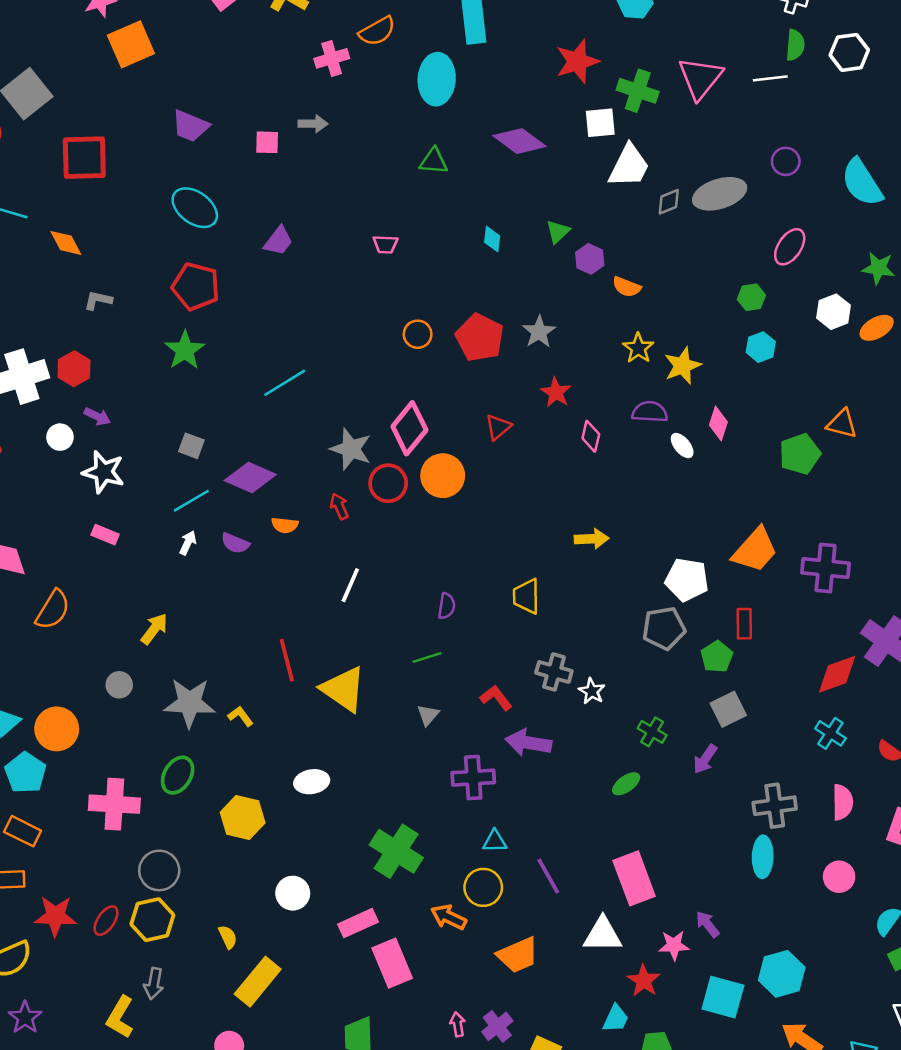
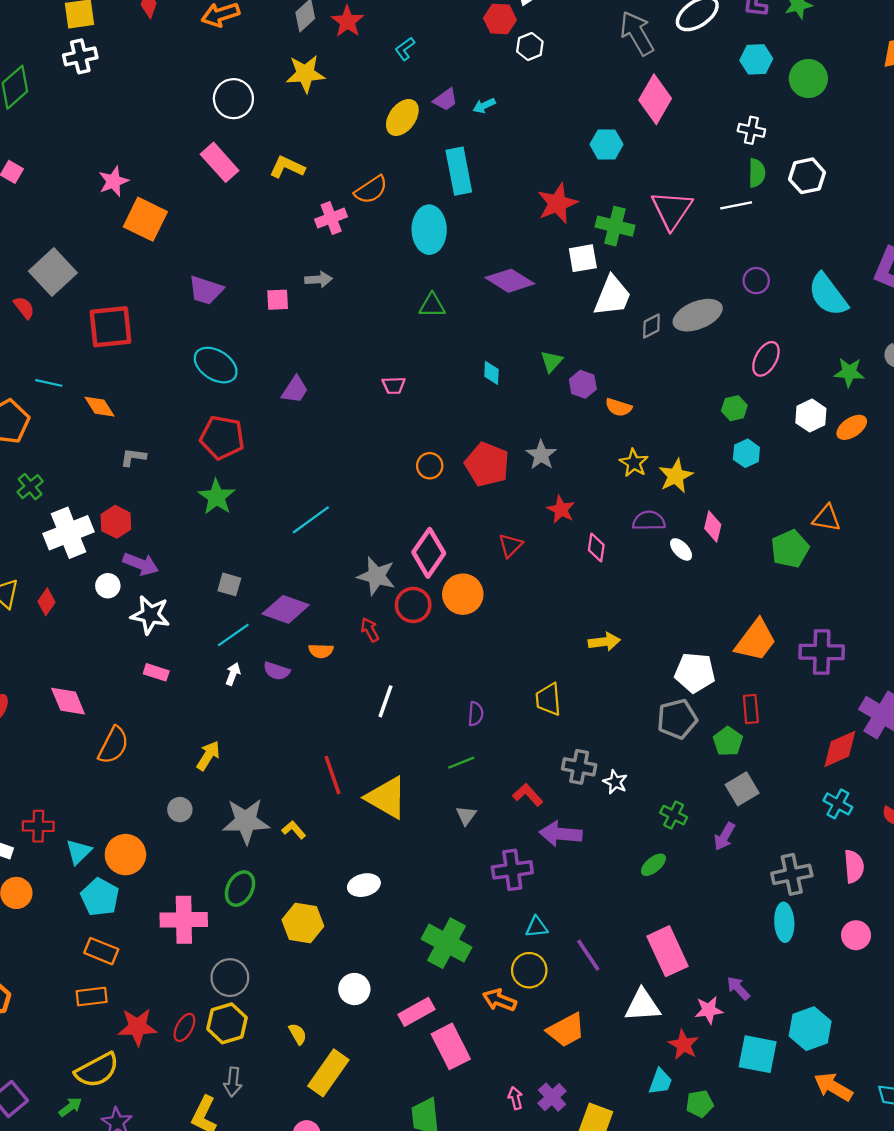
orange square: (131, 44) -> (145, 219), turned -36
purple arrow: (97, 416) -> (141, 564), size x1.4

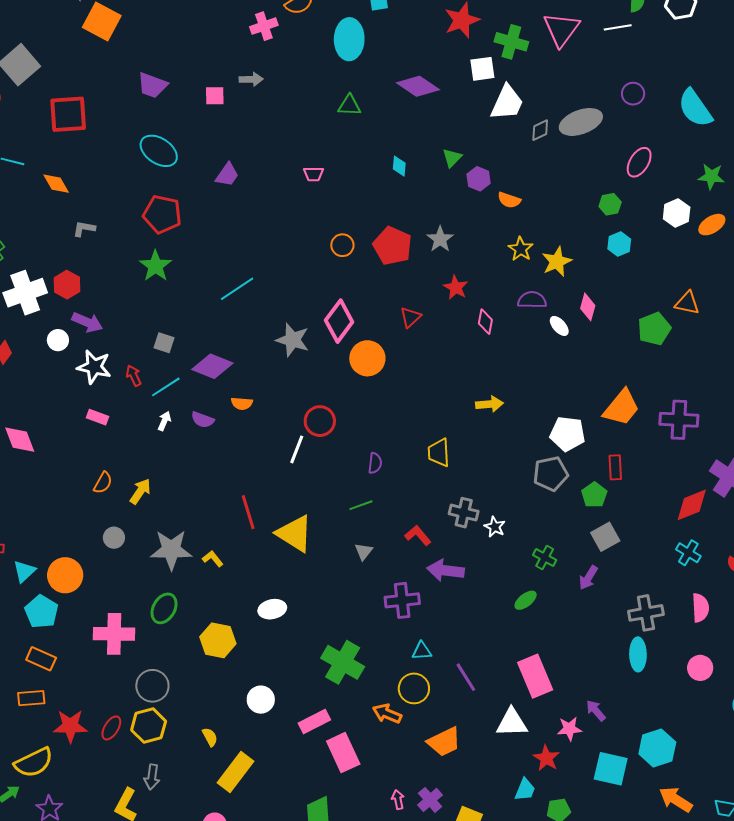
red circle: (413, 605) -> (320, 421), moved
red arrow: (370, 630) -> (134, 376), moved
orange semicircle: (113, 745) -> (103, 483), moved, size x0.7

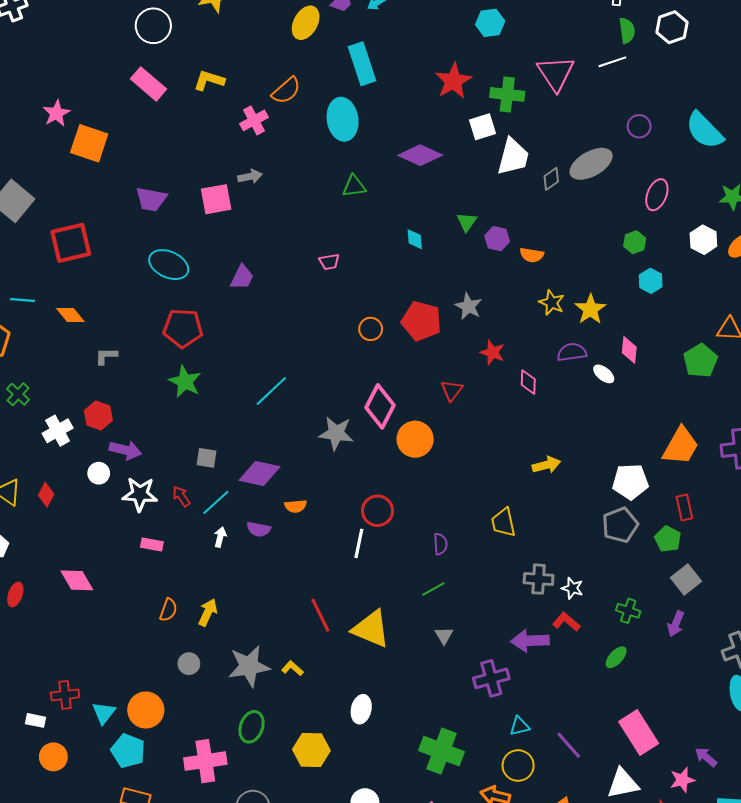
pink square: (215, 96) -> (216, 199), size x1.5
white cross: (25, 293) -> (58, 431), size x0.7
red L-shape: (418, 535) -> (566, 622), moved
white ellipse: (272, 609) -> (361, 709), turned -56

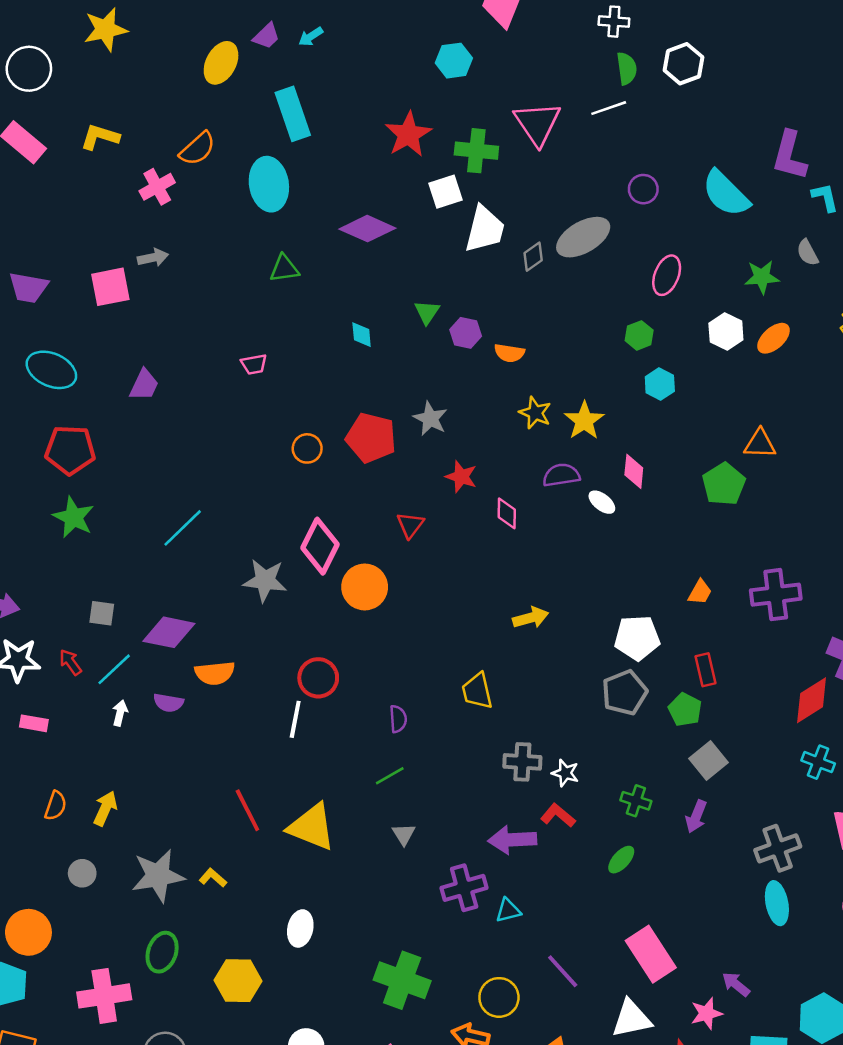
orange trapezoid: (681, 446) -> (700, 592), size x0.5
orange semicircle: (296, 506) -> (215, 673), size x1.4
cyan triangle: (520, 726) -> (508, 911), moved

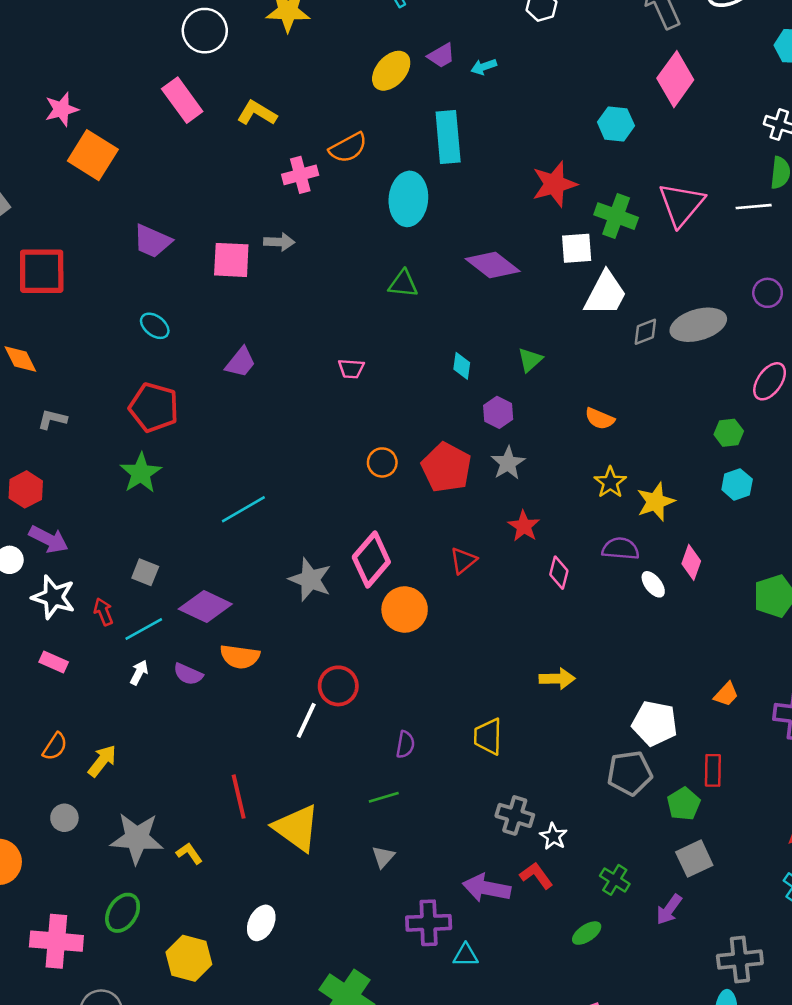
purple hexagon: (466, 333) -> (498, 412), moved
cyan ellipse: (51, 370) -> (155, 326), size x0.6

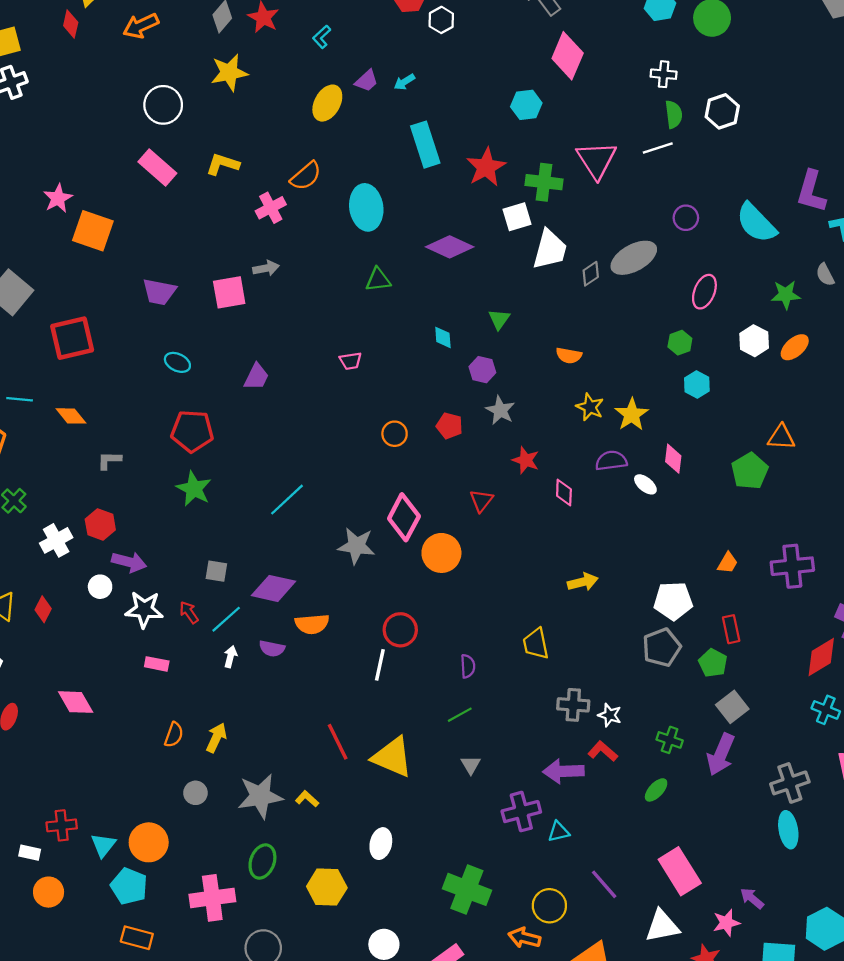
cyan rectangle: (448, 137) -> (425, 145), moved
red pentagon: (446, 467) -> (449, 426), size x0.6
purple arrow: (669, 909) -> (721, 754), size x1.5

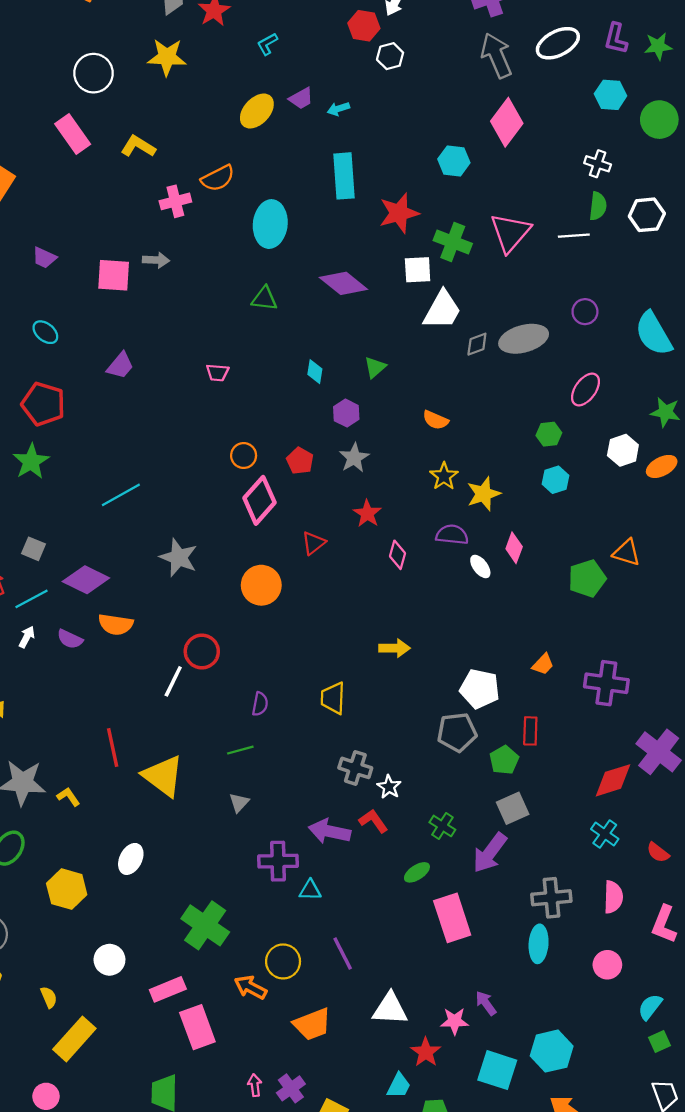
purple trapezoid: (159, 292) -> (44, 258), size x0.7
pink diamond: (404, 517) -> (260, 500), moved
pink rectangle: (680, 871) -> (452, 918), moved

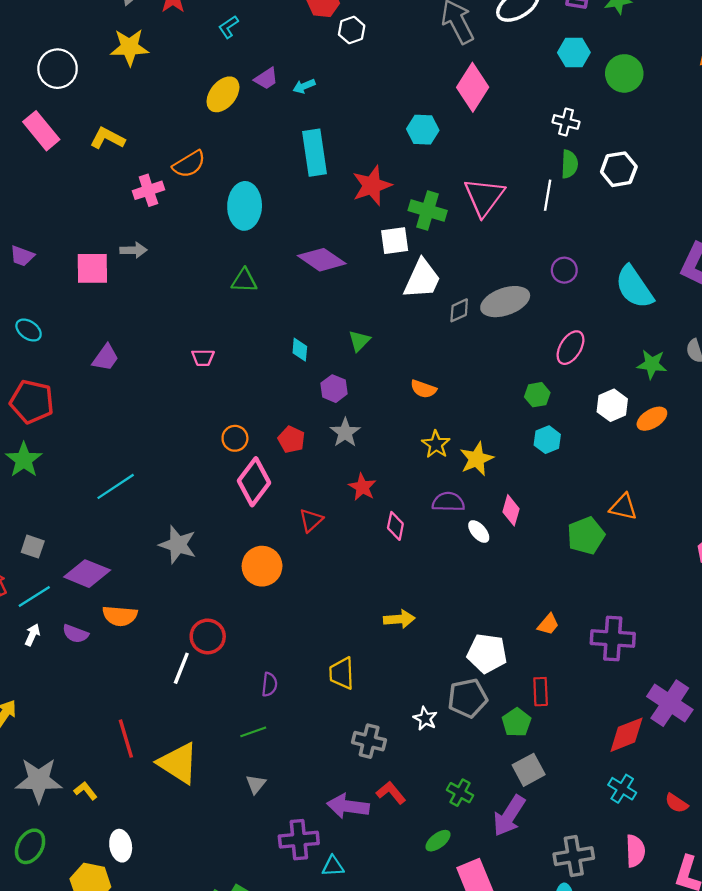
white line: (574, 236) -> (548, 195), turned -72
white star: (389, 787) -> (425, 718), moved
white ellipse: (131, 859) -> (121, 846), moved, turned -32

